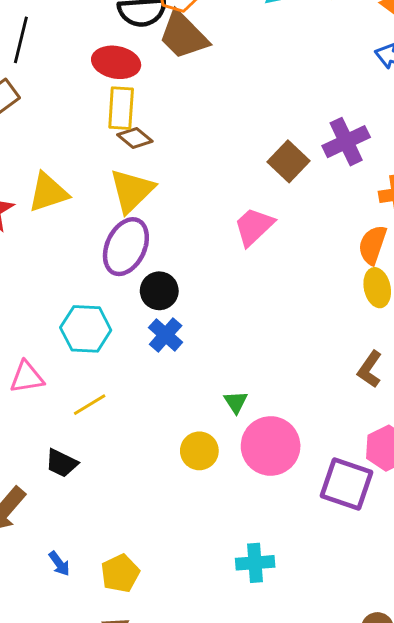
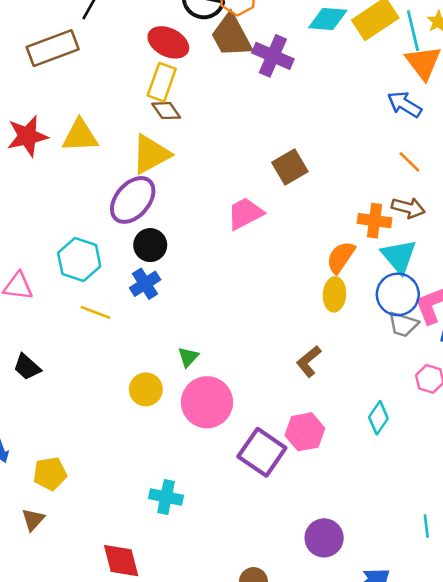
purple cross: (346, 142) -> (273, 56), moved, turned 33
yellow line: (90, 405) -> (95, 312), moved, turned 36

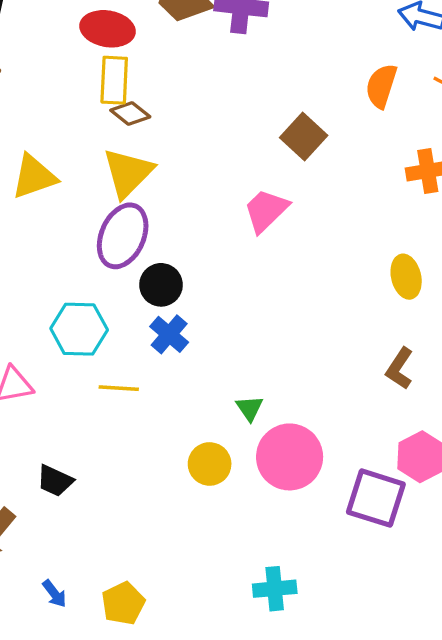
orange semicircle: (341, 257) -> (381, 86), moved

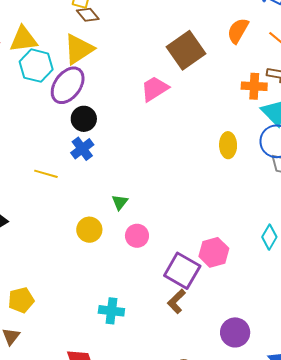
brown square: (304, 136) -> (186, 50), size x1.4
cyan hexagon: (79, 329) -> (36, 66), moved
brown L-shape: (399, 369) -> (177, 301), moved
pink circle: (290, 457) -> (137, 236), size x0.6

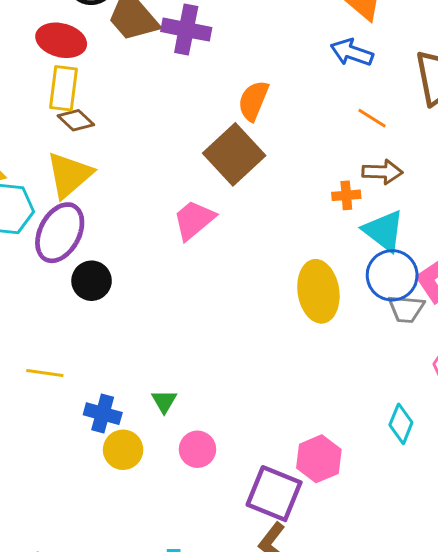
orange semicircle: (238, 31) -> (253, 101), moved
orange cross: (254, 86) -> (346, 195), size x0.7
yellow ellipse: (228, 145) -> (318, 291), size x1.5
blue cross: (82, 149) -> (103, 414), moved, turned -30

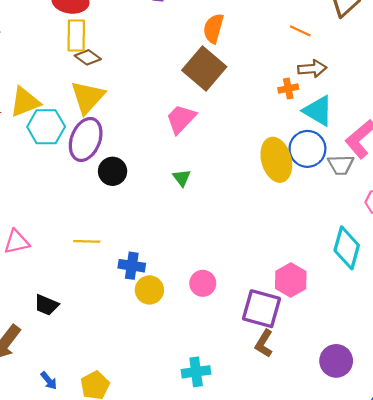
blue circle: (392, 275) -> (307, 149), moved
green triangle: (164, 401) -> (182, 178), moved
cyan diamond: (401, 424) -> (347, 248), size x1.5

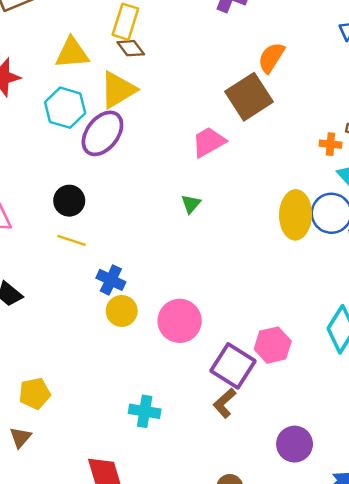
yellow triangle: (25, 102) -> (72, 53), moved
black circle: (113, 171) -> (69, 201), moved
pink circle: (203, 283) -> (180, 321), size x1.5

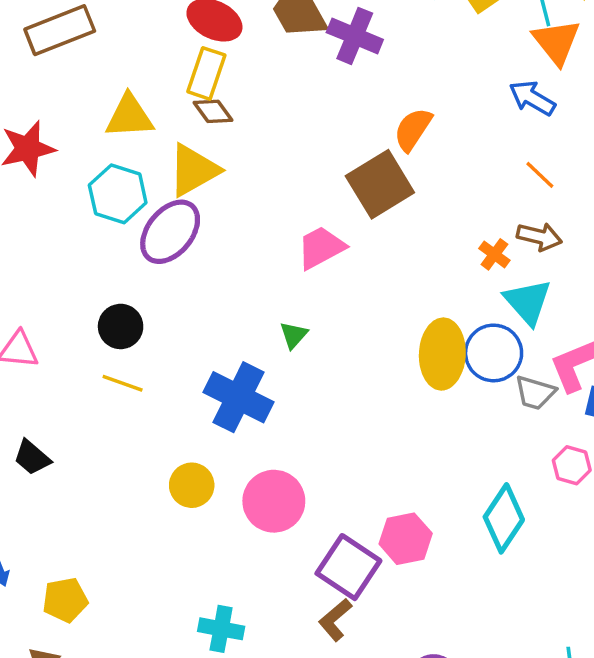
orange cross: (330, 144) -> (494, 254), turned 30
blue cross: (111, 280) -> (238, 397), moved, size x1.6

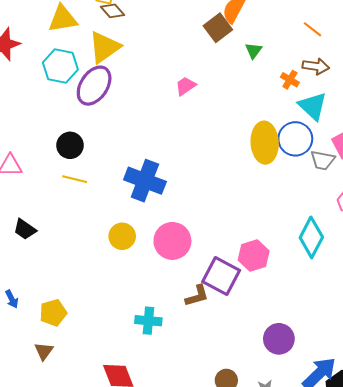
brown square: (380, 184) -> (218, 28), moved, size x0.7
pink trapezoid: (321, 248) -> (186, 86), size x0.7
green triangle: (294, 335) -> (254, 51), moved
brown L-shape: (335, 620) -> (197, 296), moved, turned -150

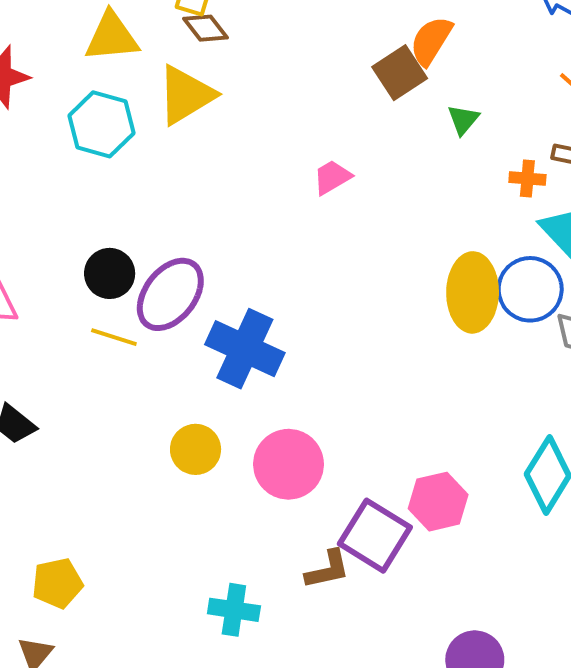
orange cross: (290, 80) -> (527, 178), turned -30
purple ellipse: (94, 86) -> (170, 294), moved

